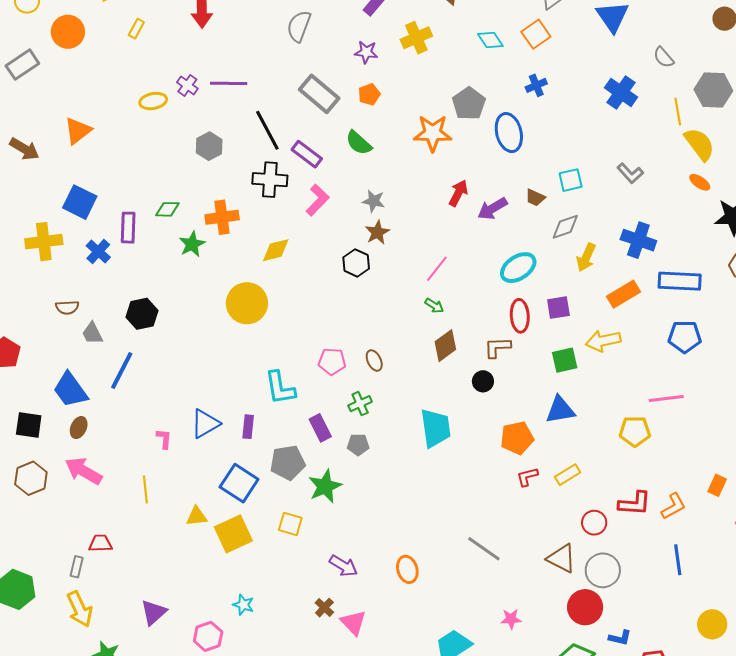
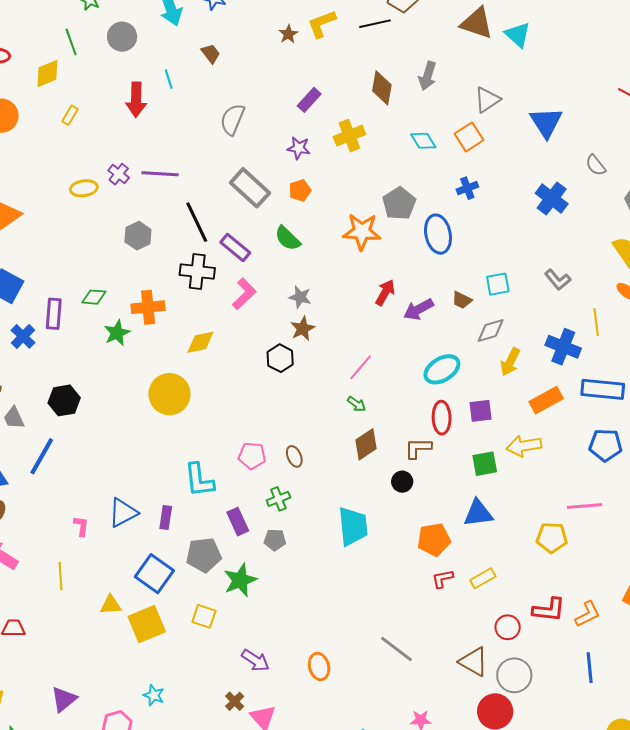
yellow line: (678, 112) -> (596, 322), moved

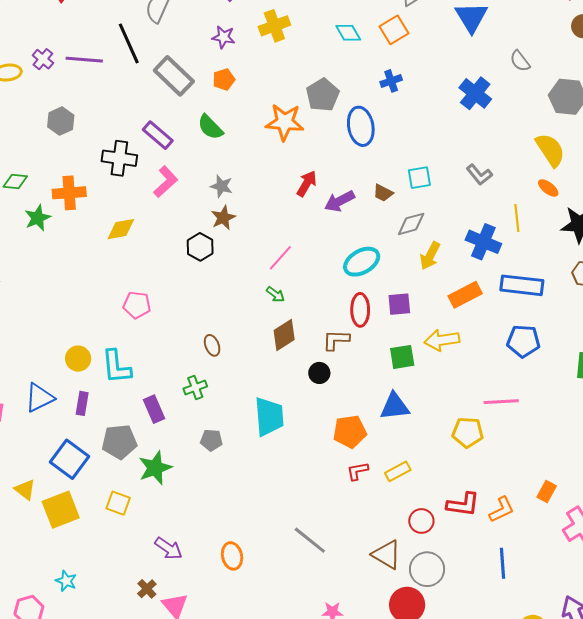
black line: (197, 222) -> (129, 43), moved
yellow circle: (169, 394) -> (78, 359), moved, size x0.6
pink pentagon: (252, 456) -> (137, 305), moved
gray pentagon: (275, 540) -> (211, 440), moved
yellow triangle: (111, 605) -> (25, 490), turned 40

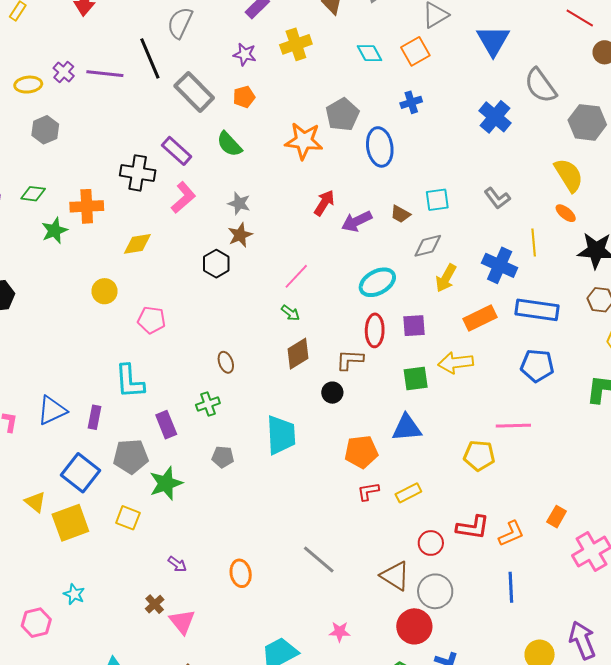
gray semicircle: (520, 61) -> (541, 86), size x1.6
gray hexagon: (61, 121) -> (45, 130), moved
yellow circle: (78, 359) -> (104, 291), moved
purple arrow: (168, 548) -> (177, 564), size x0.7

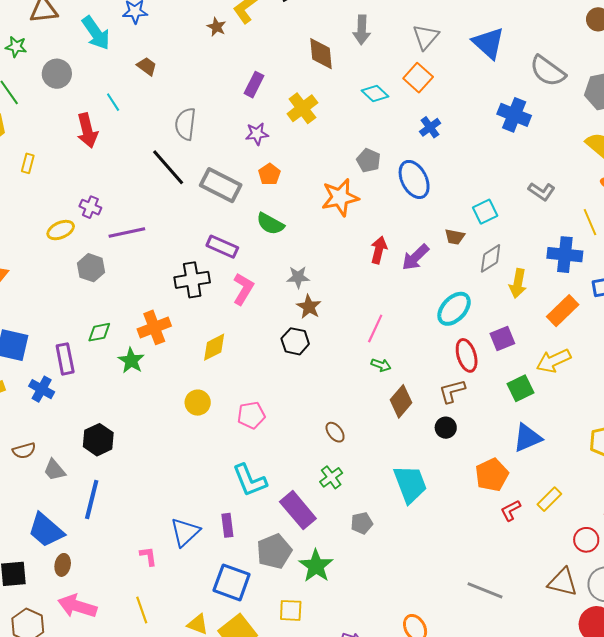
purple line: (105, 74) -> (127, 233), moved
gray pentagon: (342, 115) -> (369, 160), size x0.7
purple rectangle: (166, 425) -> (298, 510), size x1.4

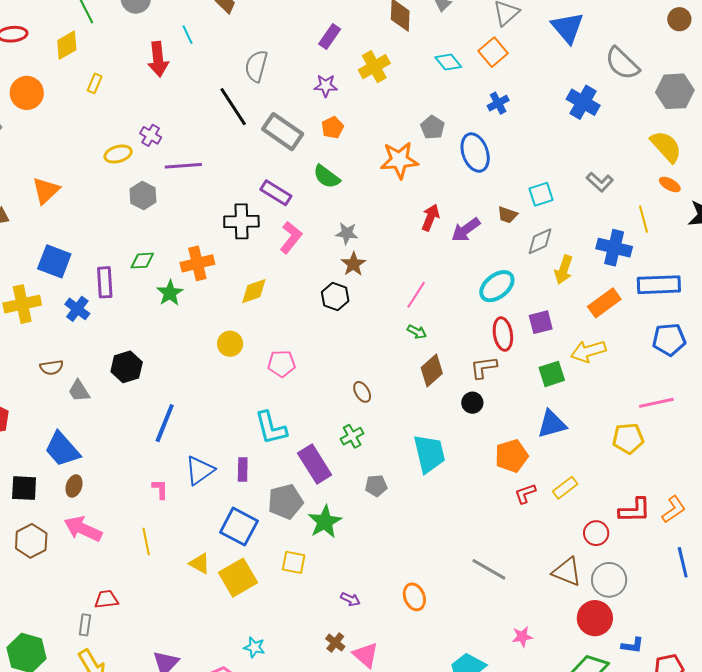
blue line: (92, 500) -> (165, 423), moved

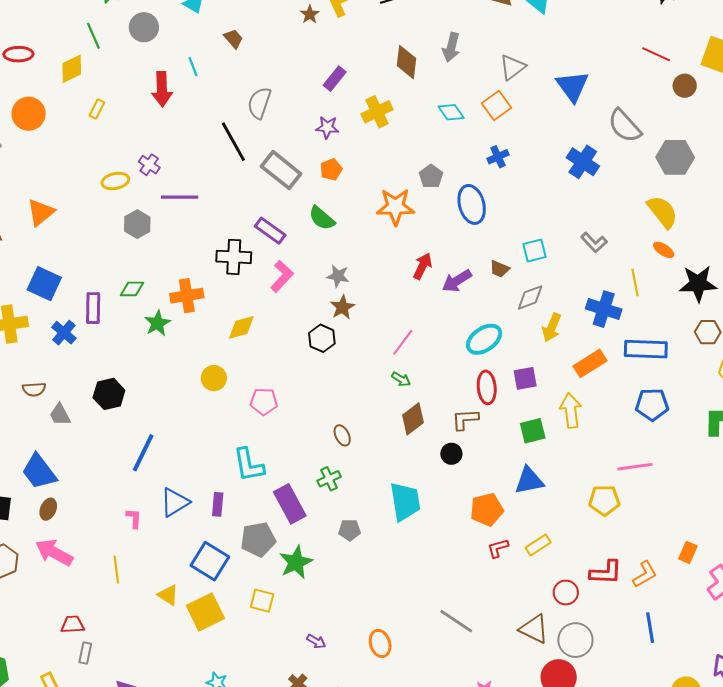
yellow arrow: (588, 351) -> (571, 411), turned 96
gray rectangle: (85, 625) -> (85, 653), moved

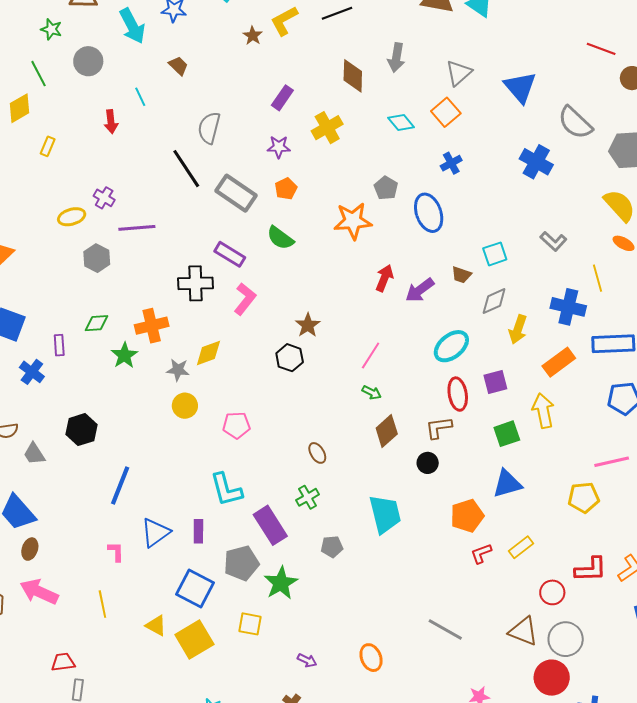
red arrow: (162, 89) -> (111, 122), size x0.7
gray star: (338, 276) -> (178, 370), moved
purple rectangle: (93, 308) -> (59, 345), size x0.7

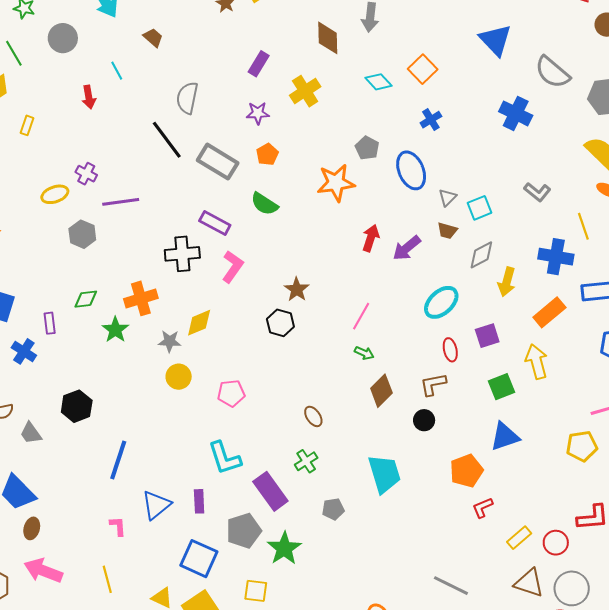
gray triangle: (459, 73) -> (447, 197), moved, size x0.7
red ellipse: (458, 394) -> (450, 350), size x0.7
yellow rectangle: (521, 547) -> (519, 538), moved

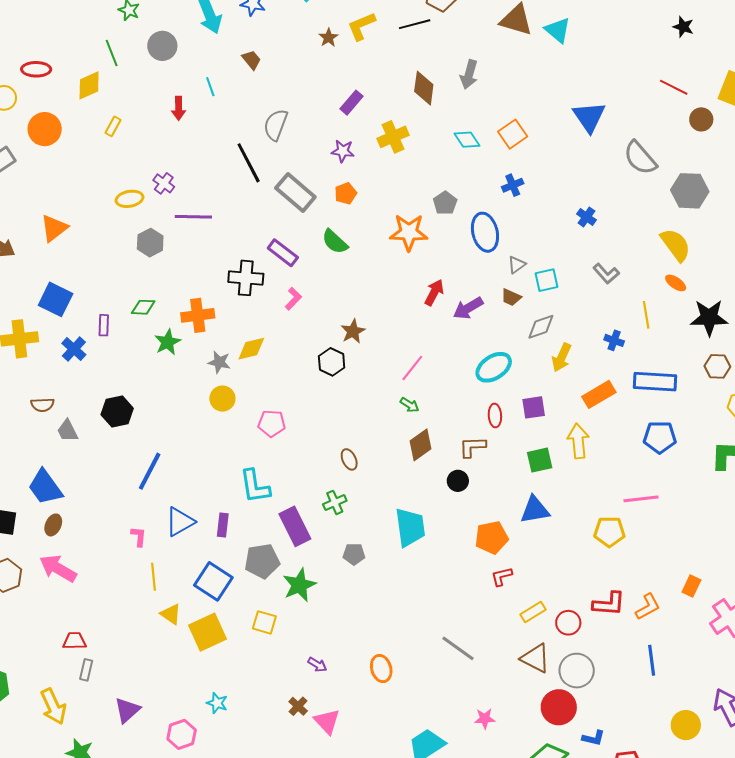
blue cross: (516, 113) -> (586, 217), moved, size x0.6
blue cross: (556, 257) -> (614, 340), size x0.6
pink L-shape: (233, 267) -> (293, 299), size x0.7
yellow line: (107, 579) -> (154, 577), moved

